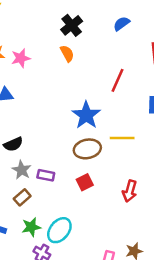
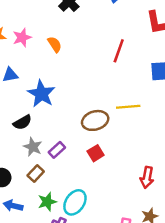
orange semicircle: (67, 53) -> (55, 44), moved
blue star: (86, 115) -> (41, 94), moved
purple rectangle: (46, 175) -> (57, 150), turned -49
red arrow: (130, 191) -> (147, 177), moved

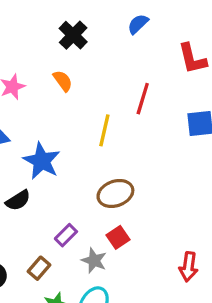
orange semicircle: (55, 44) -> (63, 81), moved
yellow line: (128, 107) -> (104, 130), moved, turned -70
gray star: (33, 147) -> (94, 261), moved

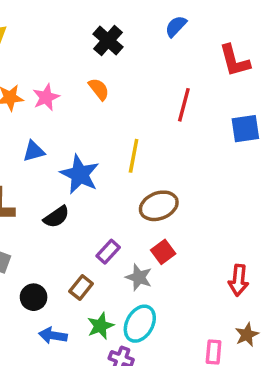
yellow line: (104, 130) -> (134, 156), moved

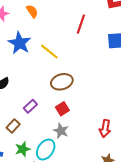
yellow line: (134, 156) -> (49, 52), turned -66
blue star: (80, 174) -> (20, 43), moved
gray star: (139, 277) -> (61, 131), moved

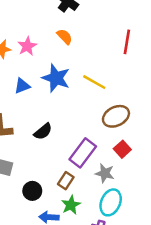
purple rectangle: (30, 106) -> (83, 153), size x1.6
gray star: (61, 131) -> (105, 173), moved
green star: (23, 149) -> (71, 205), moved

